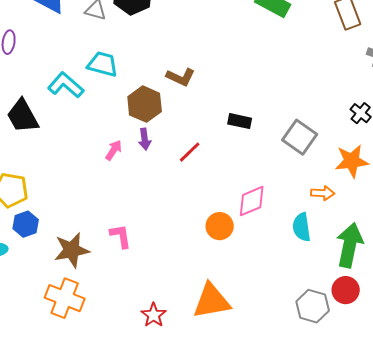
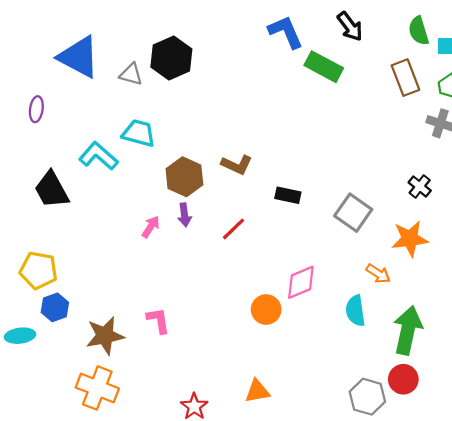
brown L-shape: (181, 77) -> (237, 165), moved
orange arrow: (323, 193) -> (378, 274), turned 30
orange triangle: (212, 301) -> (257, 391), size x0.6

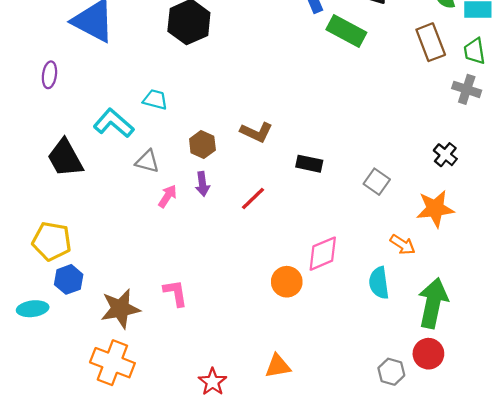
gray triangle: (131, 74) -> (147, 161), moved
cyan trapezoid: (139, 133) -> (155, 100), size x0.7
brown hexagon: (184, 177) -> (202, 145), size x0.7
gray square: (353, 213) -> (377, 182), size x0.7
gray hexagon: (367, 397) -> (391, 372), size x0.7

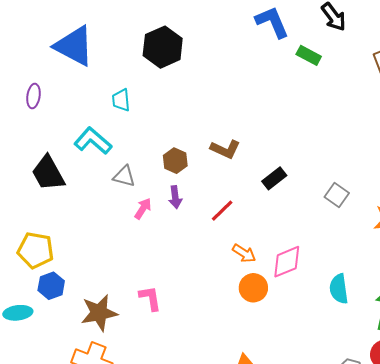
green rectangle: (346, 31) -> (309, 55), size x0.7
cyan trapezoid: (155, 100) -> (121, 100), moved, turned -110
black rectangle: (309, 164) -> (274, 178), turned -50
orange arrow: (403, 245) -> (244, 253), moved

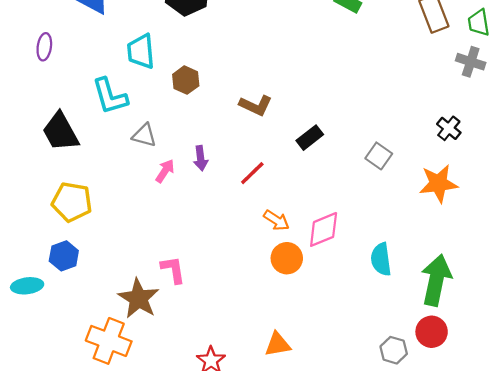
cyan trapezoid: (121, 100) -> (141, 51), size x1.4
cyan L-shape: (93, 141) -> (110, 96), turned -147
brown hexagon: (175, 161) -> (186, 80), moved
yellow pentagon: (36, 250) -> (72, 202), moved
brown star: (99, 313) -> (139, 298), moved, turned -30

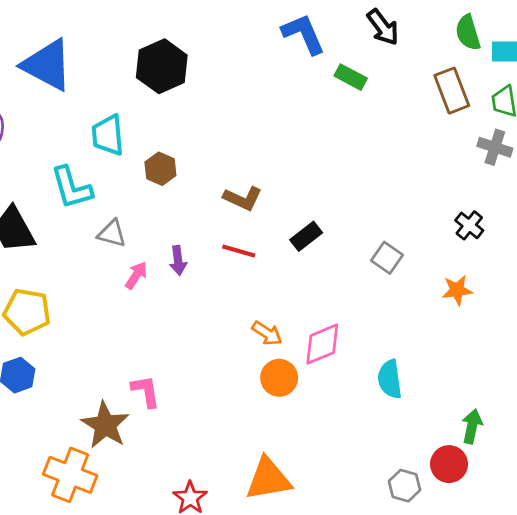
red line: (252, 173) -> (239, 251), moved, turned 60
orange star: (438, 184) -> (457, 290), size x0.7
green arrow: (436, 280) -> (472, 426), moved, size x0.6
orange triangle: (278, 344) -> (268, 479), size x1.5

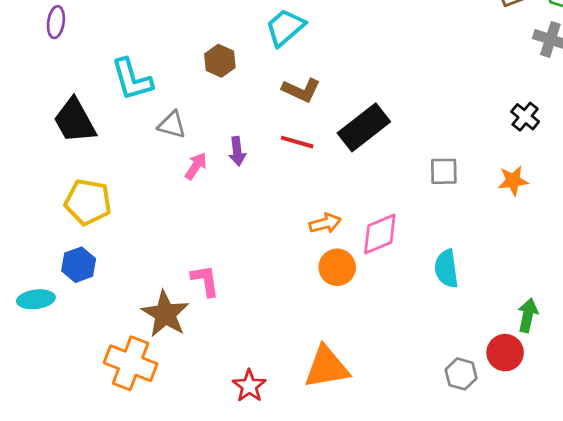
cyan trapezoid: (108, 135) -> (285, 27), moved, turned 54
black rectangle: (306, 236) -> (364, 127), size x1.6
gray square: (387, 258) -> (444, 171), moved, turned -36
orange arrow: (267, 333) -> (325, 223), turned -48

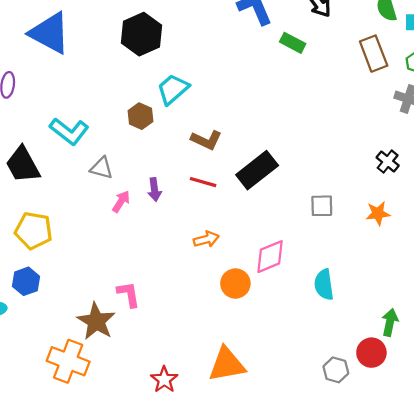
cyan trapezoid: (285, 27) -> (173, 89), moved
cyan L-shape: (132, 79) -> (69, 131), turned -36
orange arrow: (325, 223) -> (206, 239), moved

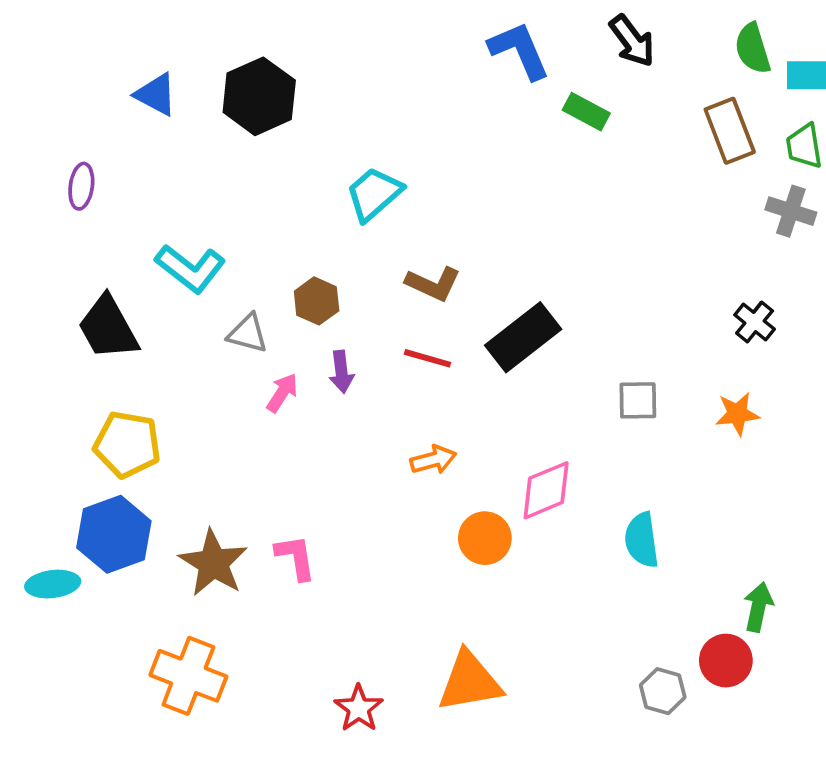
blue triangle: (50, 33) -> (156, 94), size x0.6
black hexagon: (142, 34) -> (259, 96), moved
brown hexagon: (140, 116) -> (317, 301), moved
blue hexagon: (26, 281) -> (114, 534), size x1.5
brown star: (96, 321) -> (213, 563), moved

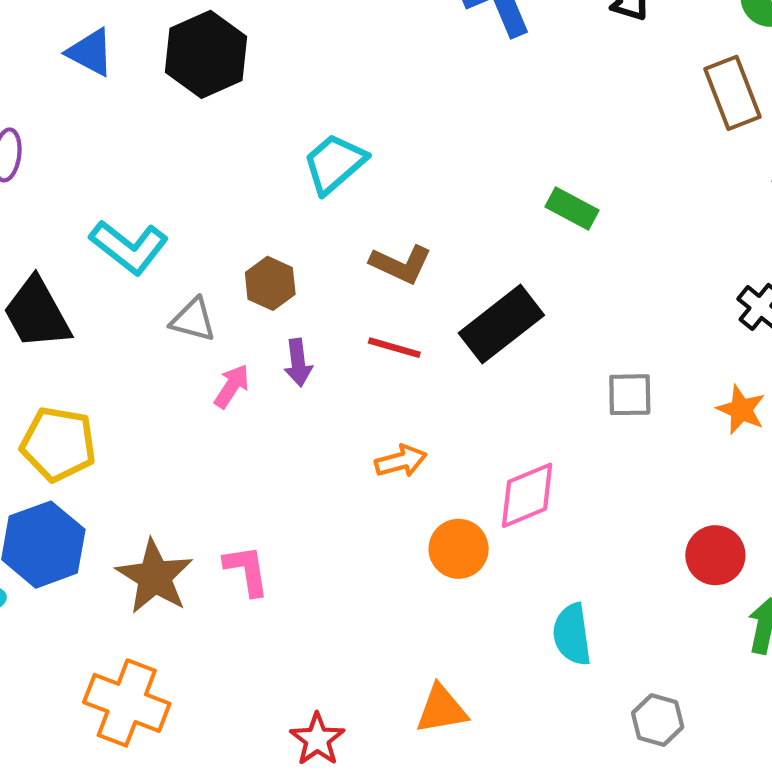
green rectangle: (586, 112) -> (572, 208), moved
orange star: (737, 414) -> (741, 410), turned 30
cyan semicircle: (642, 540) -> (572, 634), moved
red circle: (726, 661) -> (715, 555), moved
orange triangle: (470, 682) -> (441, 709), size x0.7

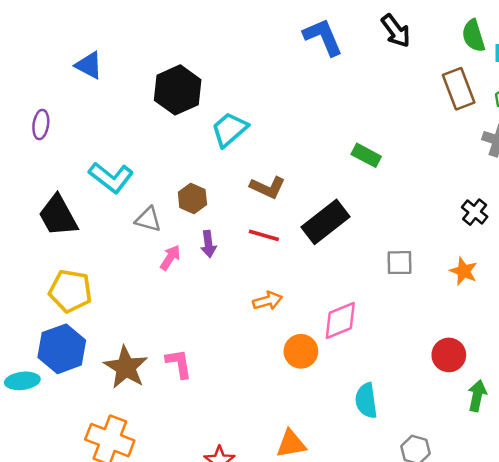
black hexagon: (206, 54) -> (178, 90), moved

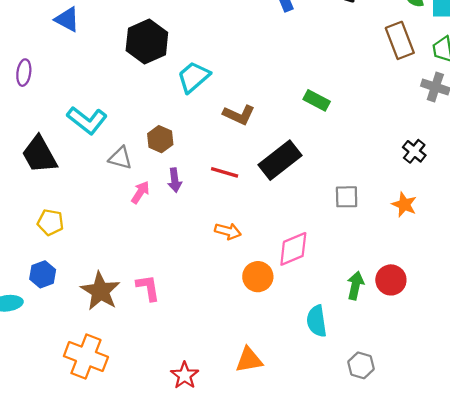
brown L-shape: (268, 187) -> (239, 115), moved
yellow pentagon: (70, 291) -> (50, 222), size x0.7
orange arrow: (268, 301) -> (228, 231), turned 30
blue hexagon: (62, 349) -> (43, 274), size x0.6
green arrow: (477, 396) -> (355, 286), moved

